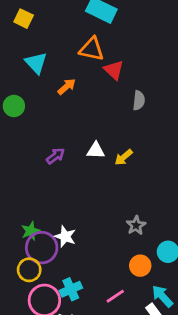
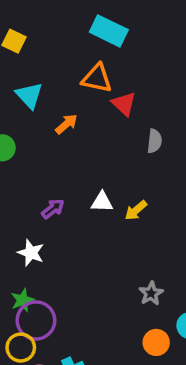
white star: (65, 236) -> (31, 253), moved

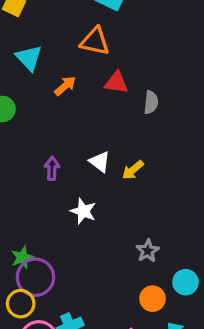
red triangle: (124, 104) -> (116, 83), moved, turned -35
white triangle: (102, 202) -> (100, 162), turned 35
purple arrow: (53, 209) -> (52, 168), turned -50
white star: (31, 253) -> (83, 211), moved

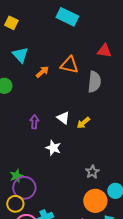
orange triangle: (95, 41) -> (69, 65), moved
red triangle: (116, 83) -> (104, 51), moved
gray semicircle: (151, 102) -> (94, 82), size x1.5
orange circle: (153, 299) -> (95, 201), size x1.5

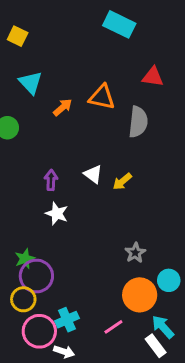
cyan rectangle: (67, 17) -> (119, 24), moved
white star: (53, 148) -> (57, 213), moved

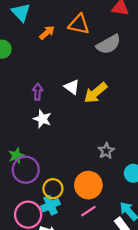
gray semicircle: (138, 122) -> (109, 44), turned 55
yellow arrow: (122, 182) -> (95, 93), size x1.5
orange circle: (140, 295) -> (88, 185), moved
yellow circle: (23, 299) -> (53, 189), moved

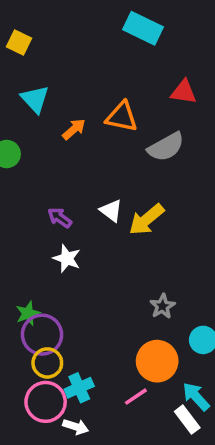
purple arrow: (38, 92) -> (60, 218), turned -56
orange circle: (88, 185) -> (157, 361), moved
yellow circle: (53, 189) -> (47, 363), moved

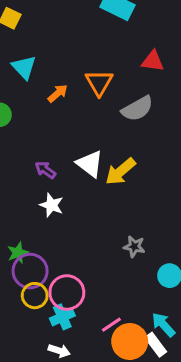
orange triangle: (122, 117) -> (99, 83), turned 48
white triangle: (111, 211) -> (90, 164), size x1.4
gray star: (162, 306) -> (134, 247), turned -30
orange circle: (157, 361) -> (130, 342), moved
pink circle: (46, 402) -> (67, 292), moved

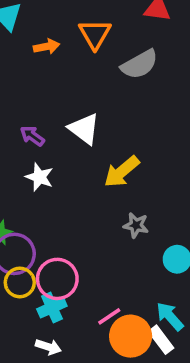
orange arrow: (58, 93) -> (47, 47), turned 30
yellow arrow: (120, 171) -> (122, 172), moved

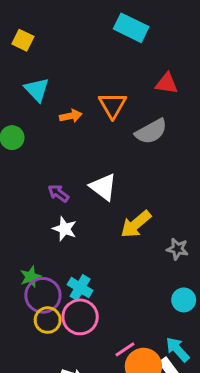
gray star: (136, 225) -> (177, 249), moved
cyan cross: (52, 308) -> (80, 288), moved, turned -35

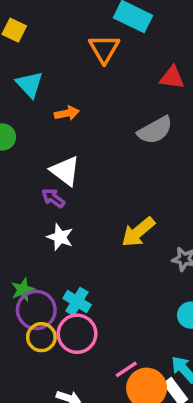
orange triangle: (113, 105) -> (104, 49), moved
white triangle: (103, 187) -> (65, 171), moved

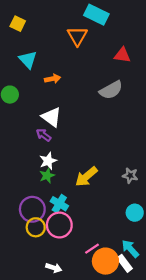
yellow arrow: (138, 232) -> (86, 177), moved
white star: (60, 237) -> (48, 161), turned 30
green star: (23, 290) -> (47, 176), moved

